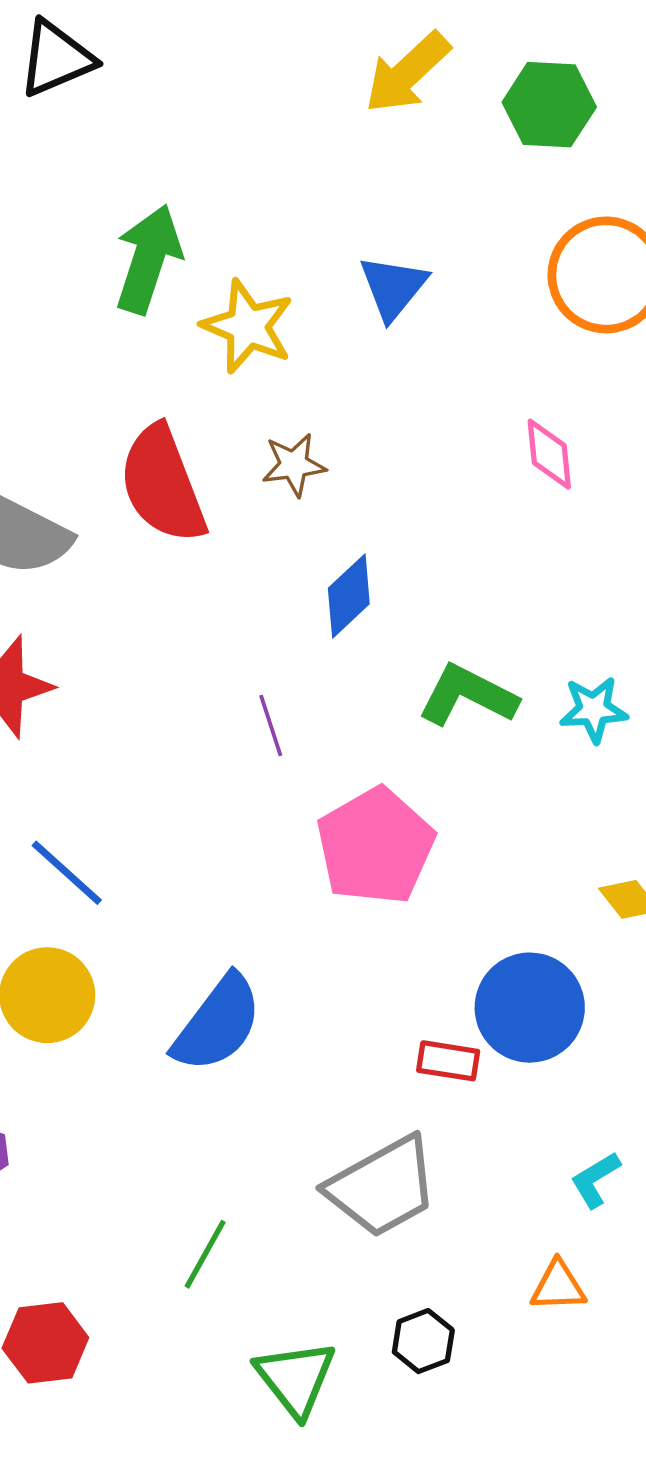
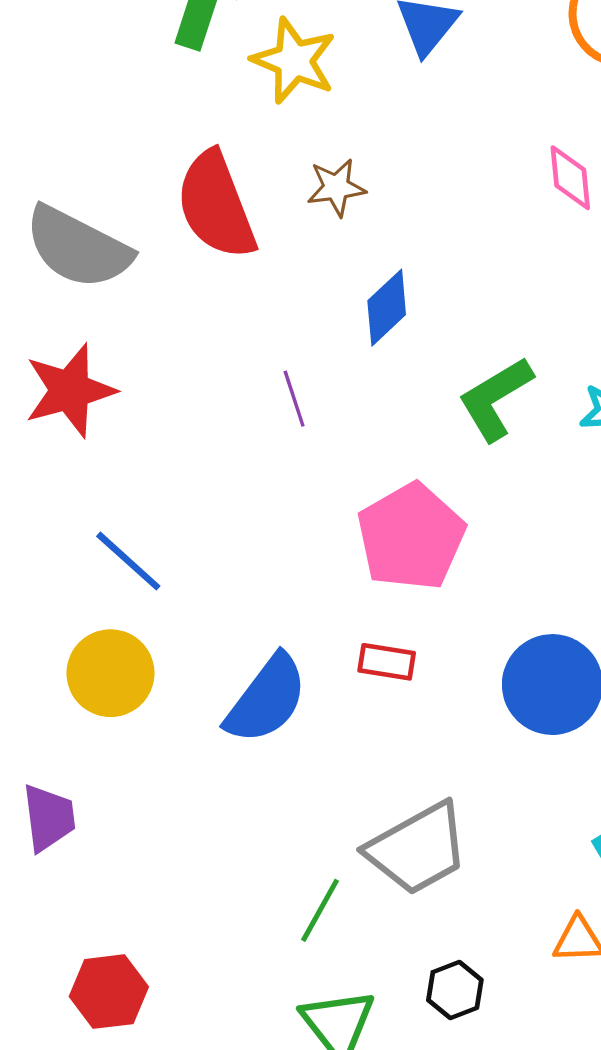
green L-shape: (468, 695) -> (496, 399), turned -58
purple line: (271, 726) -> (294, 399), moved
red rectangle: (448, 1061) -> (387, 662), moved
green line: (205, 1254) -> (320, 910), moved

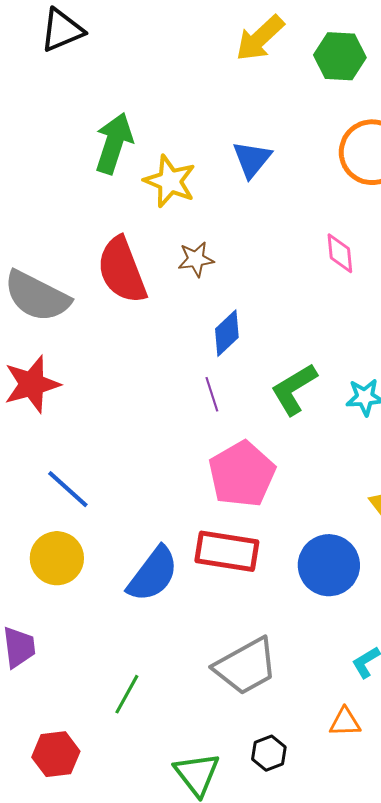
purple line: (294, 399) -> (212, 394), moved
red rectangle: (387, 662) -> (227, 551), size x1.8
green line: (320, 910) -> (127, 694), moved

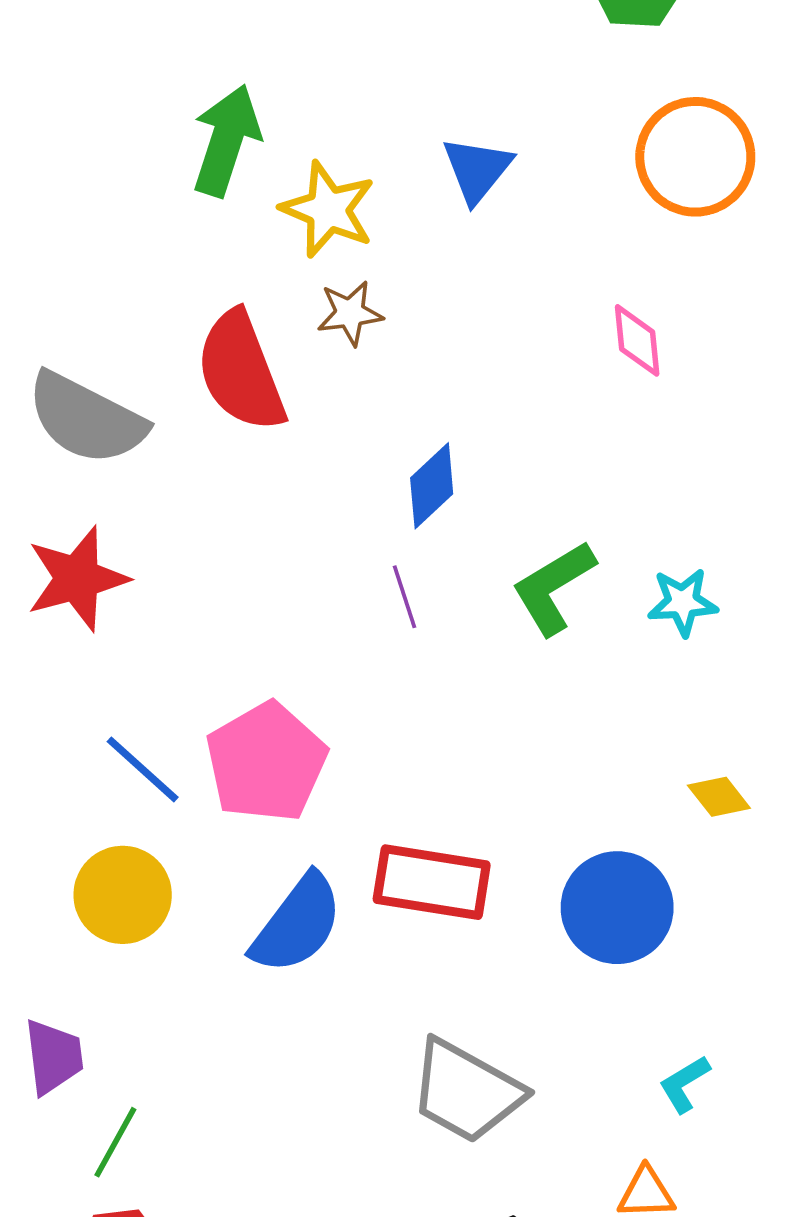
brown star: (196, 259) -> (350, 313), moved
pink pentagon: (242, 474) -> (266, 762), moved
gray trapezoid: (246, 666) -> (466, 1091), turned 58
green line: (127, 694) -> (115, 1142), moved

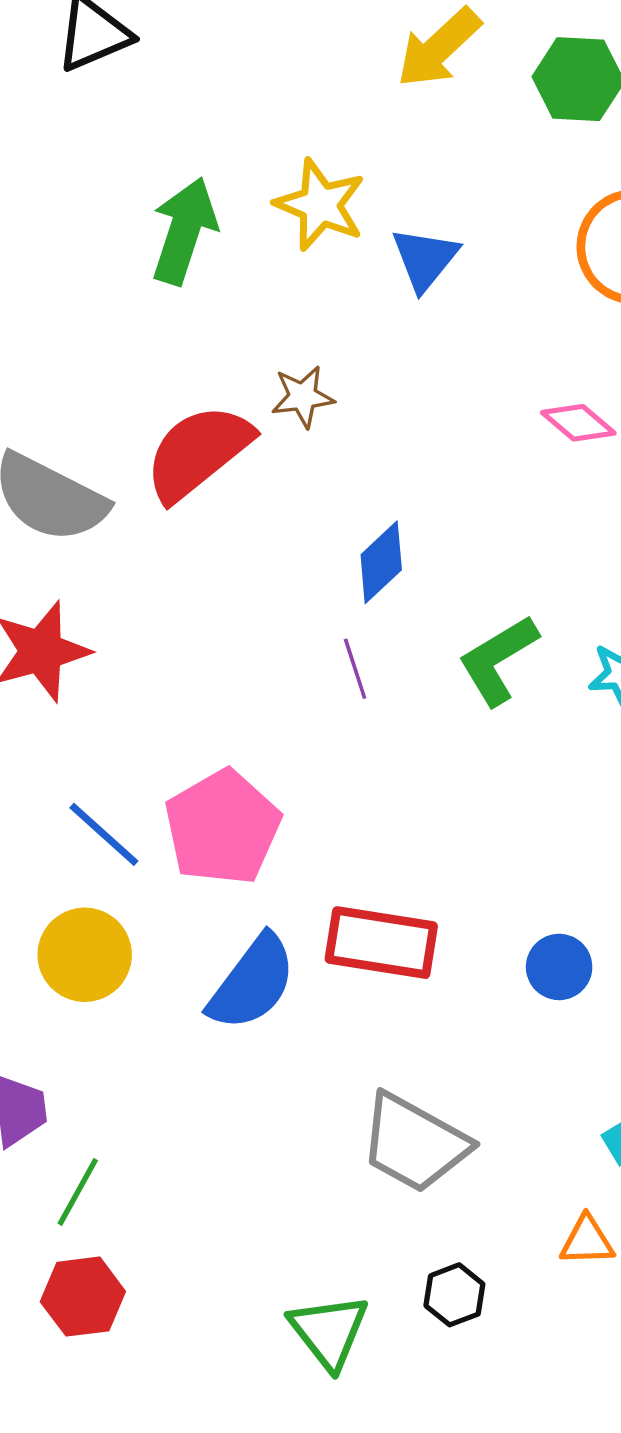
yellow star: (328, 210) -> (320, 205), moved
pink diamond: (637, 340) -> (578, 423), turned -44
red semicircle: (241, 371) -> (198, 452), turned 72
blue circle: (617, 908) -> (559, 967), size x0.6

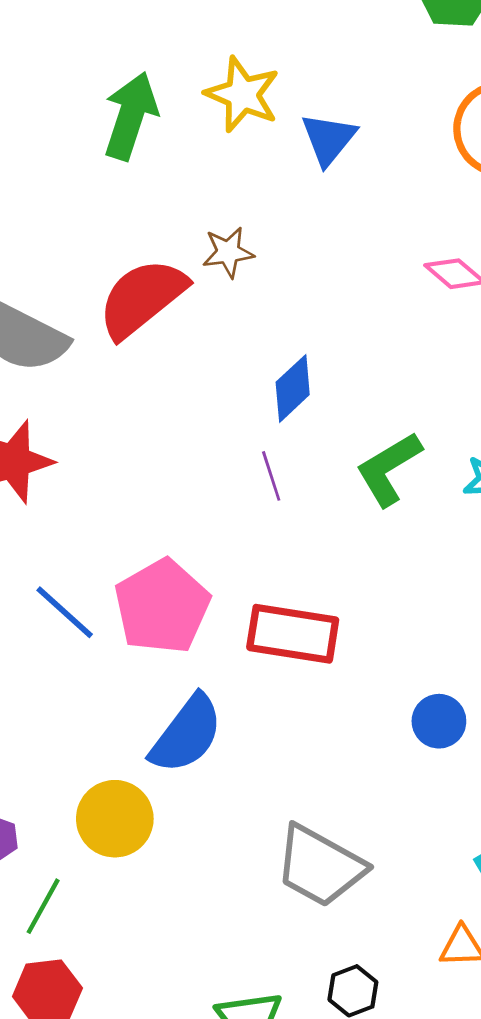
red rectangle: (381, 943) -> (293, 634), moved
yellow circle: (85, 955) -> (115, 819), moved

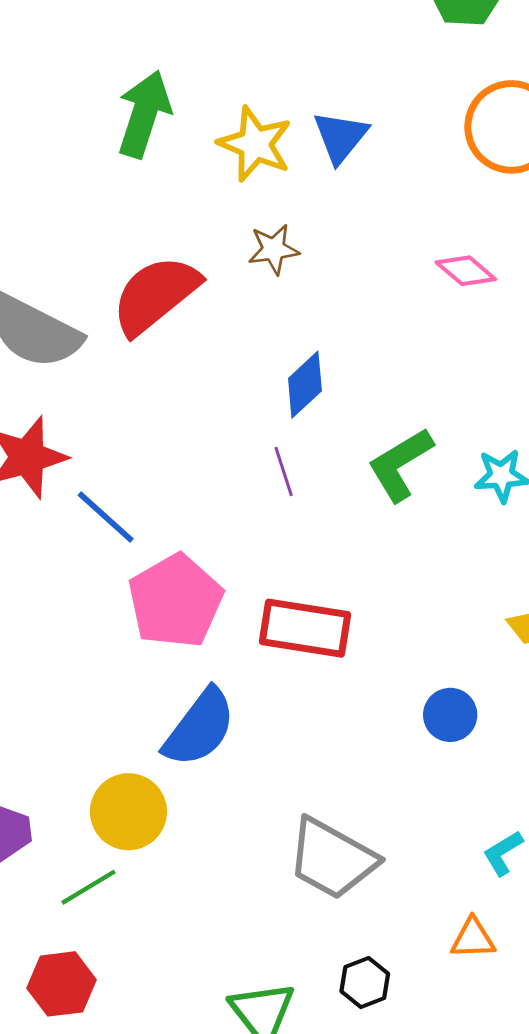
yellow star: (242, 94) -> (255, 144), moved
brown star: (228, 252) -> (274, 249), moved
blue line: (65, 612) -> (106, 517), moved
green line: (43, 906) -> (89, 887), moved, turned 30

